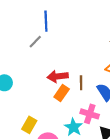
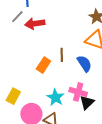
red arrow: (58, 76) -> (35, 24), moved
pink cross: (90, 114) -> (78, 92), moved

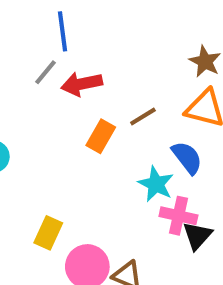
brown line: (62, 55) -> (143, 116), moved, turned 64
orange rectangle: (43, 65) -> (101, 136), moved
cyan star: (55, 97) -> (156, 184), moved

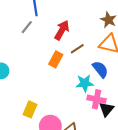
red arrow: (82, 84) -> (62, 30), moved, turned 132
cyan star: (156, 184) -> (85, 83), turned -30

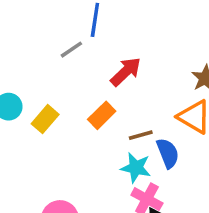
brown line: (77, 49) -> (141, 135), moved
yellow rectangle: (30, 109) -> (45, 119), moved

